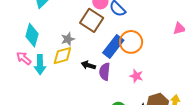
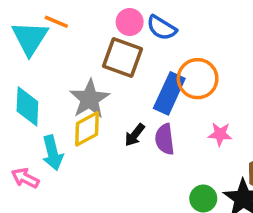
gray star: (68, 39) -> (90, 99), size x1.6
pink arrow: (24, 58) -> (25, 178), moved
black arrow: (88, 65) -> (135, 135), turned -56

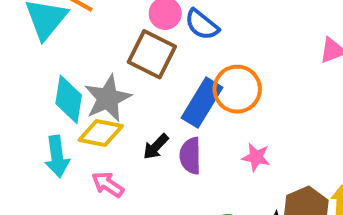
cyan diamond: (27, 106) -> (69, 99), moved
yellow diamond: (87, 129) -> (101, 133), turned 33
pink arrow: (25, 178) -> (108, 184), moved

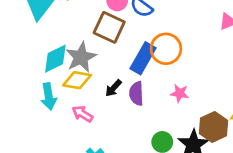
cyan diamond: (69, 99) -> (55, 59), turned 56

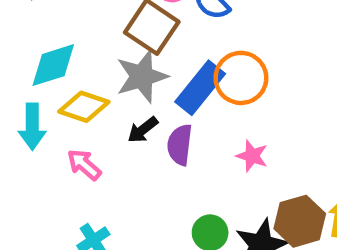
gray star: (81, 57) -> (142, 76), moved

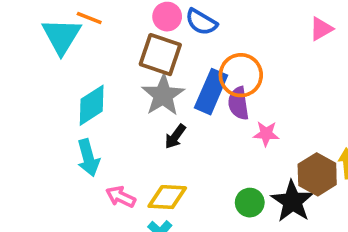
yellow diamond: (84, 107) -> (167, 197), moved
purple semicircle: (180, 145) -> (238, 103), moved
pink arrow: (84, 165) -> (121, 197), moved

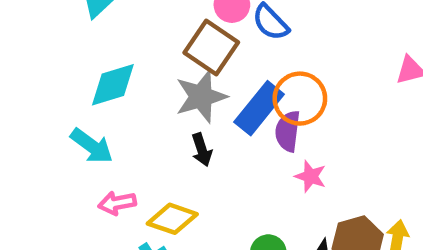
black arrow: (175, 137) -> (202, 150), turned -70
cyan arrow: (88, 158) -> (92, 146), turned -54
pink arrow: (121, 197) -> (117, 203), turned -52

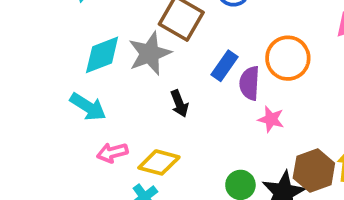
gray star: (201, 97) -> (150, 53), moved
orange circle: (300, 99) -> (288, 58), moved
blue rectangle: (259, 108) -> (225, 66), size x0.7

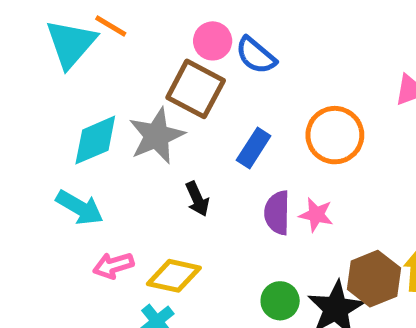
purple semicircle: (250, 83) -> (277, 213), moved

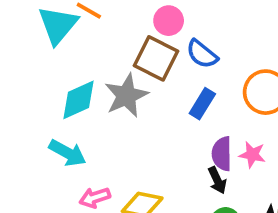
blue semicircle: (256, 55) -> (202, 54), moved
black arrow: (197, 199) -> (217, 180), moved

